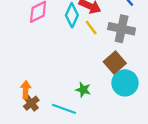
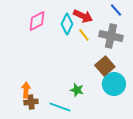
brown cross: (31, 103) -> (31, 102), turned 32

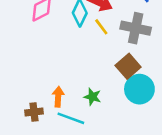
orange arrow: (26, 90) -> (58, 97), moved

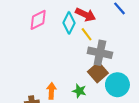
gray cross: (136, 28) -> (100, 53), moved
brown square: (128, 66) -> (98, 72), moved

